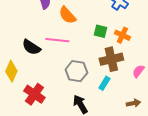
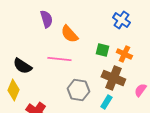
black semicircle: (31, 47) -> (22, 66), moved
brown cross: (111, 59) -> (113, 78), turned 35

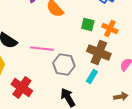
pink line: (59, 59) -> (42, 49), moved

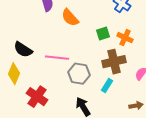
green square: (88, 25) -> (103, 34), turned -32
brown cross: (99, 53) -> (114, 62), turned -35

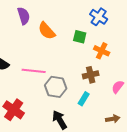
green square: (103, 34) -> (80, 37), moved, turned 32
brown cross: (114, 62) -> (91, 75), size x0.7

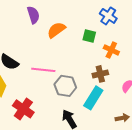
orange semicircle: (47, 31) -> (56, 30), turned 96
cyan rectangle: (84, 99) -> (93, 98), size x1.6

